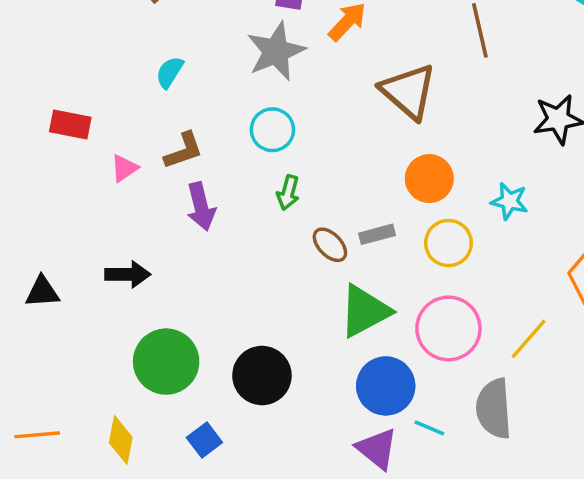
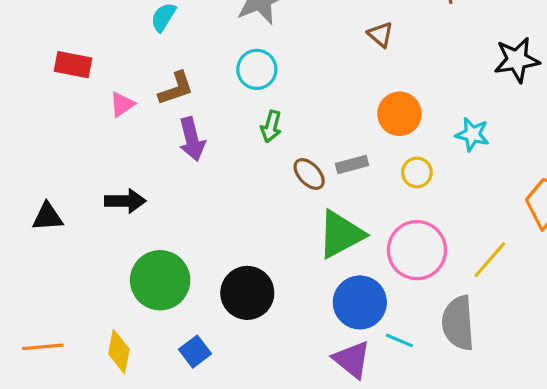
brown triangle: (408, 91) -> (380, 35), size x0.5
yellow circle: (448, 243) -> (417, 172), size x0.7

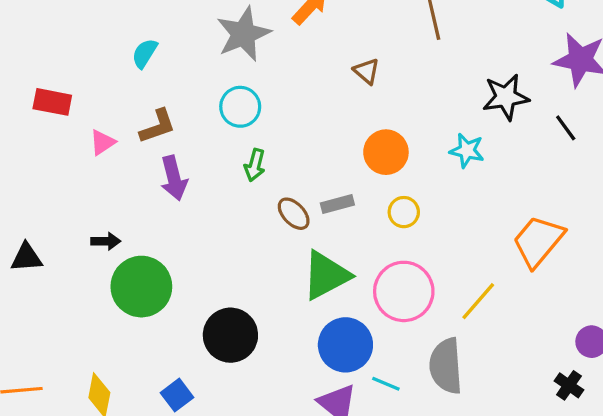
cyan star: (472, 134) -> (467, 151), moved
black arrow: (125, 201) -> (106, 241), size x0.7
green circle: (160, 280) -> (141, 287), moved

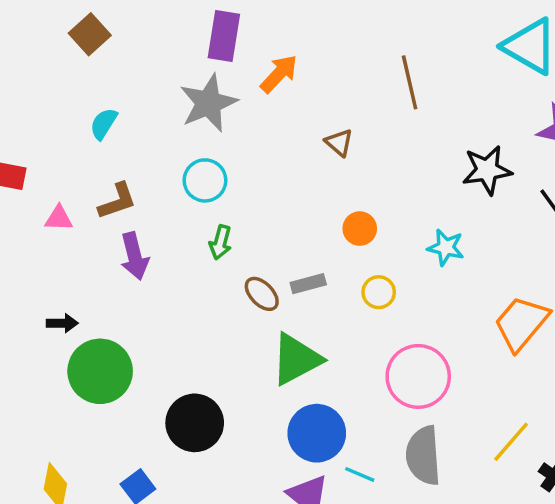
pink triangle: (103, 142) -> (59, 218), turned 36
cyan star: (467, 151) -> (446, 247), moved
orange circle: (386, 152) -> (360, 229), size x0.7
pink circle: (404, 291) -> (418, 376), moved
yellow line: (478, 301) -> (511, 442), moved

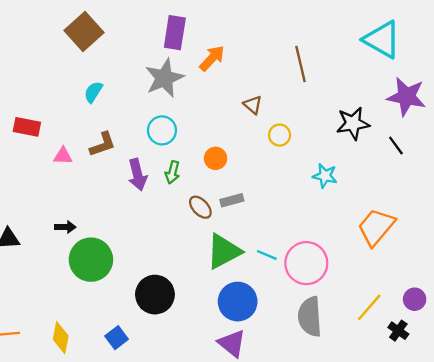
brown square: (90, 34) -> (84, 31), size x1.4
orange circle: (360, 229) -> (216, 158), moved
purple arrow: (134, 256) -> (138, 175), moved
yellow circle: (379, 292) -> (280, 135), moved
cyan line: (360, 474) -> (267, 255), moved

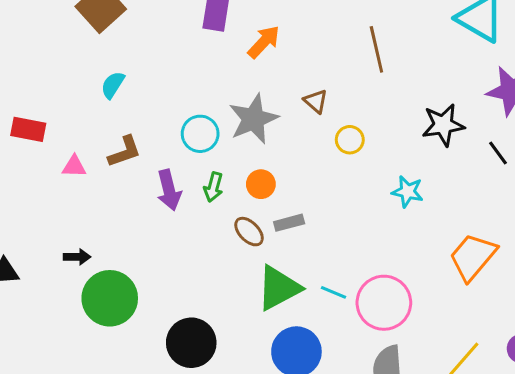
gray star: (164, 78) -> (253, 119), moved
orange circle: (216, 158) -> (261, 184), moved

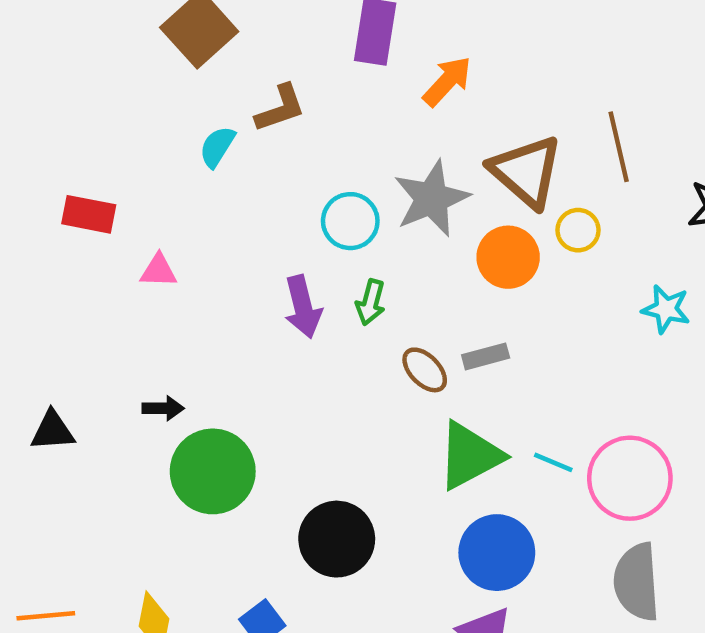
brown line: (376, 49) -> (619, 147), moved
brown triangle: (316, 101) -> (526, 171), size x2.0
brown L-shape: (125, 152) -> (280, 108), moved
orange circle: (261, 184) -> (508, 257), moved, size x1.4

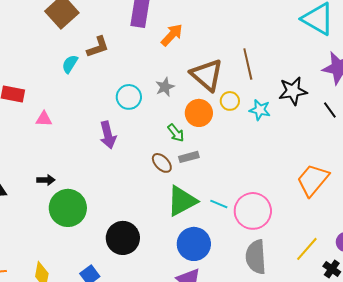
gray star: (431, 199) -> (165, 87), size x0.6
green arrow: (371, 302) -> (176, 133), moved, turned -54
cyan star: (666, 309) -> (260, 110), moved

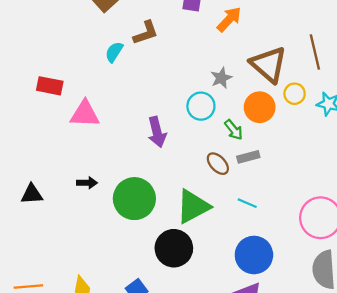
cyan circle: (129, 97) -> (201, 106), moved
pink triangle: (44, 119) -> (85, 114), size x1.6
green triangle: (182, 201) -> (193, 206), moved
cyan line: (219, 204) -> (247, 203), moved
green circle: (68, 208) -> (134, 199), moved

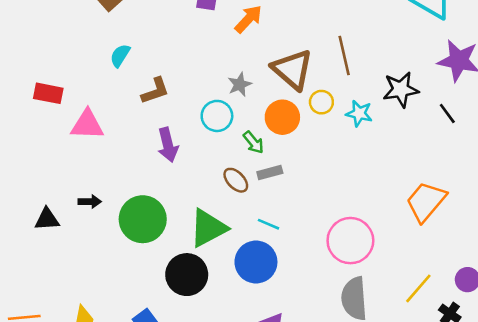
brown L-shape: (146, 33) -> (155, 91), moved
black triangle: (32, 194) -> (47, 219), moved
blue circle: (254, 255) -> (256, 262), moved

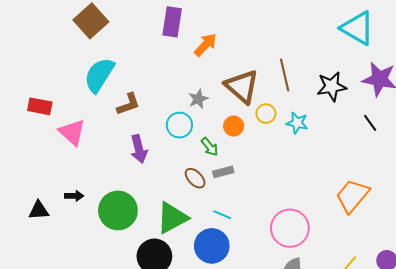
cyan semicircle: (120, 56) -> (99, 75), size x1.8
black star: (401, 90) -> (332, 86), moved
orange circle: (282, 117) -> (234, 126), size x0.7
pink triangle: (87, 125) -> (72, 132), turned 40

